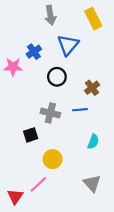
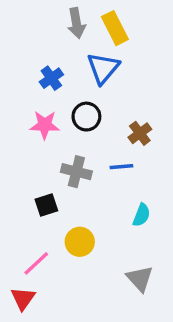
yellow rectangle: (93, 19) -> (115, 28), moved
pink star: (13, 67) -> (45, 125), moved
pink line: (38, 184) -> (36, 263), moved

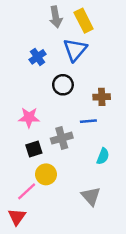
pink star: (45, 125) -> (29, 117), moved
brown cross: (140, 133) -> (102, 97), turned 35
gray cross: (76, 172) -> (62, 138), moved, turned -30
yellow circle: (80, 242) -> (46, 174), moved
gray triangle: (140, 278) -> (91, 196), moved

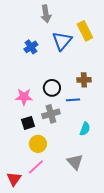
yellow rectangle: (84, 21) -> (85, 31), moved
black circle: (63, 85) -> (52, 88), moved
pink line: (27, 191) -> (36, 167), moved

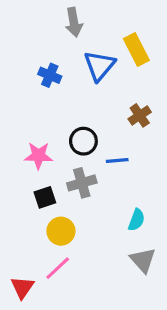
blue cross: (31, 47) -> (50, 75), turned -32
brown cross: (84, 80) -> (140, 115), moved, turned -32
cyan semicircle: (85, 129) -> (136, 220), moved
gray triangle: (75, 162) -> (143, 260), moved

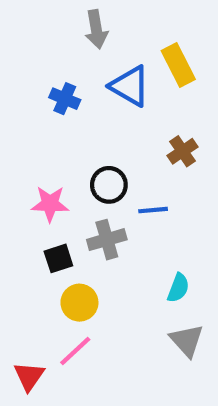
blue triangle: (99, 66) -> (130, 86), turned -40

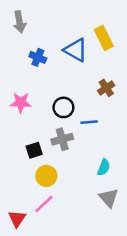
gray arrow: (96, 29) -> (19, 22), moved
pink star: (50, 204) -> (21, 103), moved

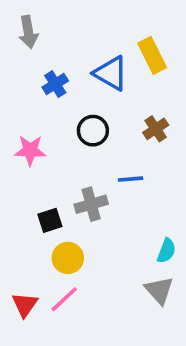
blue cross: (38, 57) -> (55, 84), turned 35
black circle: (63, 107) -> (93, 131), moved
cyan semicircle: (104, 167) -> (166, 251), moved
red triangle: (17, 219) -> (25, 305), moved

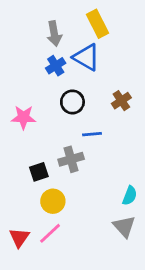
gray arrow: (28, 32) -> (54, 34), moved
yellow rectangle: (152, 55) -> (98, 24), moved
blue cross: (55, 84) -> (56, 66), moved
blue line: (131, 179) -> (92, 134), moved

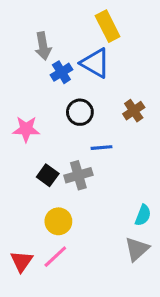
gray arrow: (54, 34) -> (43, 46), moved
black square: (39, 172) -> (48, 175), moved, turned -36
gray triangle: (124, 226) -> (137, 249), turned 30

